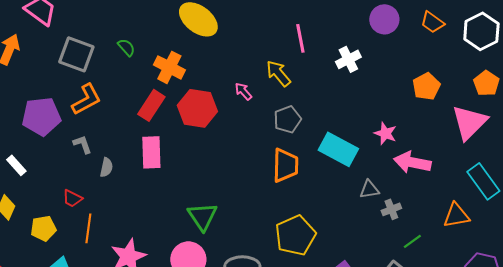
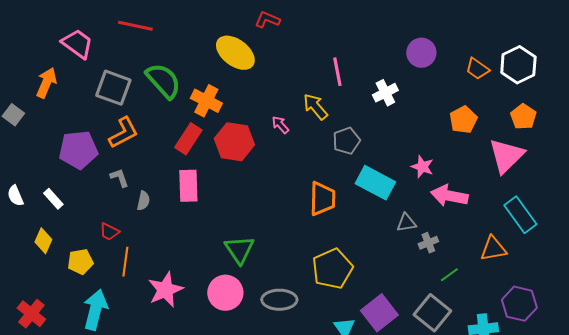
orange trapezoid: (432, 22) -> (477, 69), moved
green semicircle: (126, 47) -> (163, 81), size x2.0
gray pentagon: (287, 119) -> (346, 141), moved

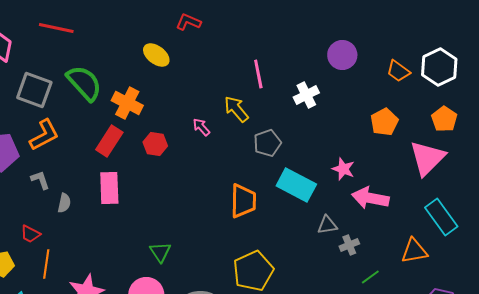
yellow ellipse: (235, 53) -> (156, 55), size x0.7
red hexagon: (234, 142) -> (155, 144), size x0.6
green triangle: (239, 250) -> (160, 252), size x0.7

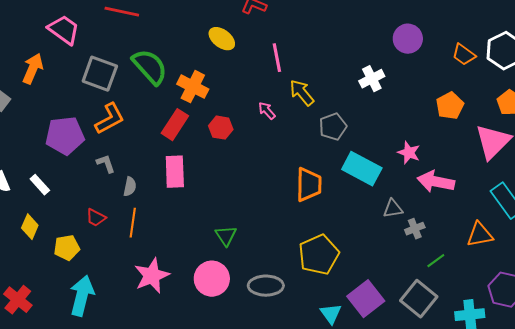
pink line: (258, 74) -> (277, 58), moved
orange line: (46, 264) -> (133, 223), moved

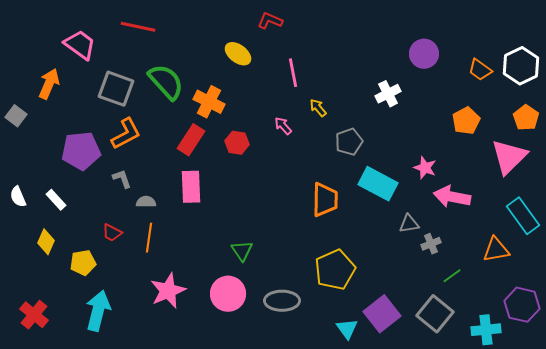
yellow arrow: (302, 93) -> (318, 108), size x0.7
gray semicircle: (130, 187) -> (146, 202), turned -102

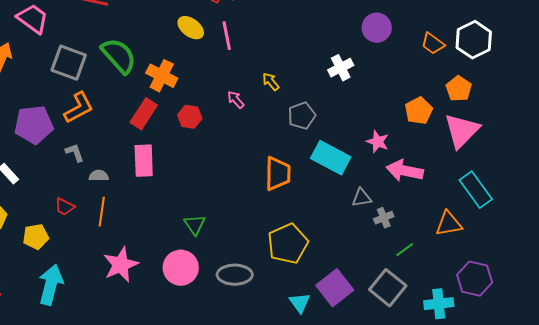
pink line: (293, 73) -> (227, 36), moved
orange pentagon: (526, 118) -> (459, 89), moved
orange pentagon: (466, 121) -> (419, 111), moved

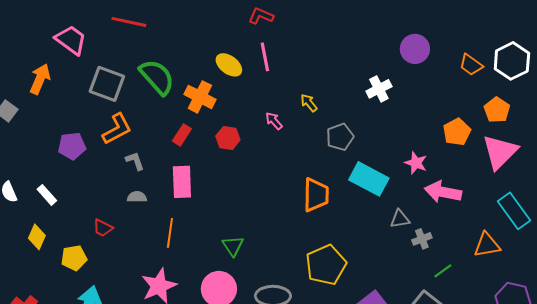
yellow ellipse: (191, 28) -> (229, 65), moved
red rectangle: (144, 114) -> (182, 135), size x0.7
purple pentagon: (34, 125) -> (72, 146), size x0.7
gray L-shape: (75, 153) -> (135, 161), moved
orange line: (102, 212) -> (170, 233), moved

